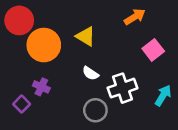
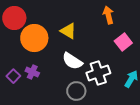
orange arrow: (135, 17) -> (108, 15), turned -72
white semicircle: (91, 73) -> (72, 61), size x1.5
purple square: (22, 104) -> (13, 76), moved

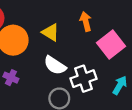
orange arrow: (108, 15) -> (86, 21), moved
pink square: (123, 42) -> (111, 45), size x1.4

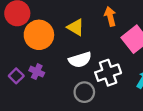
white semicircle: (55, 65) -> (80, 60), turned -50

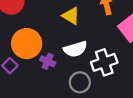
orange circle: (39, 35) -> (27, 44), moved
purple cross: (37, 72) -> (48, 61), moved

